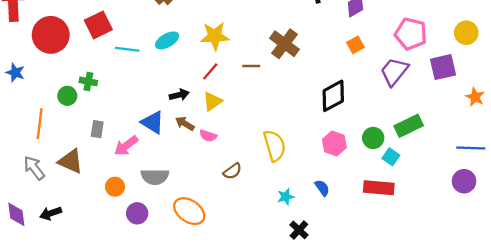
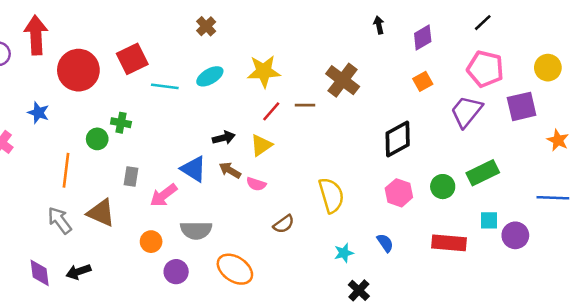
red line: (210, 71) -> (271, 111), moved
cyan square: (391, 157) -> (489, 220), moved, turned -35
purple circle: (464, 181) -> (515, 235), moved

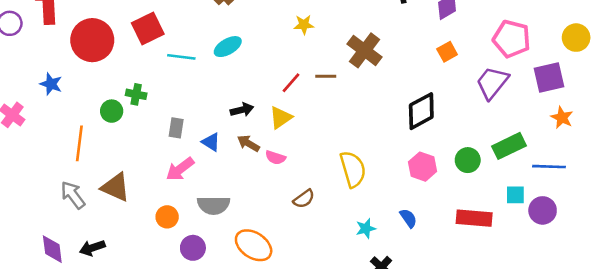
yellow star: (264, 71) -> (304, 25), moved, size x0.6
orange star: (558, 140) -> (562, 118), moved
blue triangle: (194, 169) -> (211, 142), size x0.7
gray rectangle: (131, 177) -> (176, 128), moved
blue line: (553, 198) -> (549, 167), moved

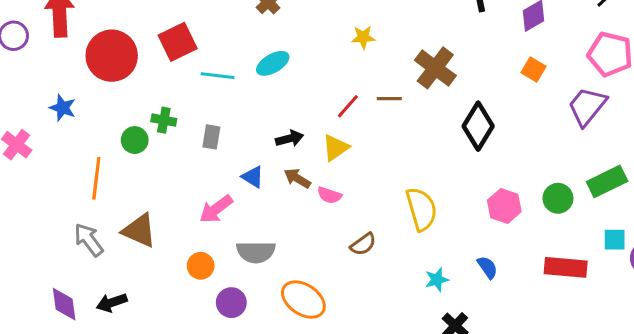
orange square: (447, 52) -> (533, 69), turned -30
black diamond: (421, 111) -> (478, 126), moved, turned -30
gray rectangle: (176, 128) -> (211, 137), moved

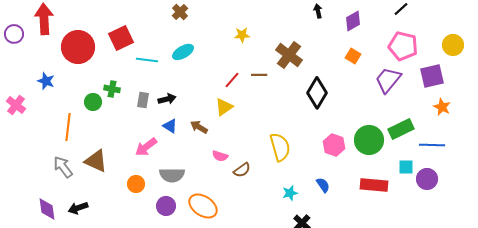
black arrow: (290, 138) -> (167, 99), moved
pink semicircle: (329, 195) -> (220, 156), moved
green circle: (558, 198) -> (369, 140), size x1.5
purple circle: (231, 303) -> (166, 206), moved

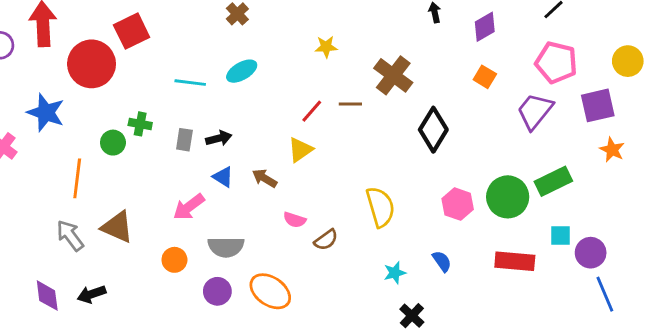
red square: (121, 38) -> (132, 31), moved
blue star: (46, 81) -> (46, 113), size x1.5
blue line: (432, 145) -> (605, 294), moved, turned 65

